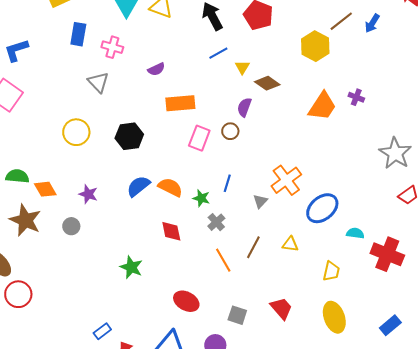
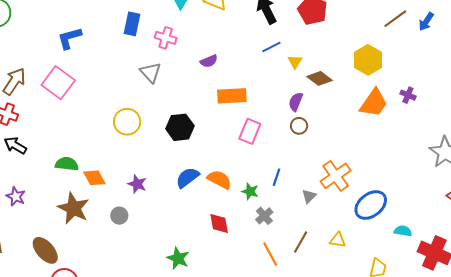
yellow hexagon: (315, 46) -> (368, 60), moved
brown circle: (230, 131) -> (299, 126), moved

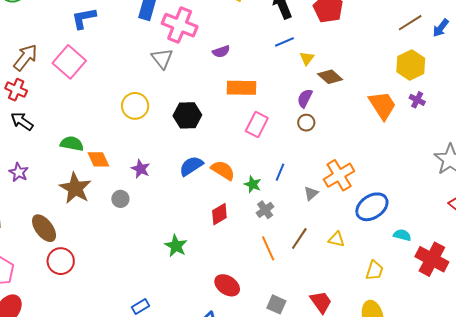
pink cross: (166, 38) -> (180, 25), size x1.6
yellow hexagon: (368, 60) -> (411, 65), moved
orange trapezoid: (374, 103) -> (382, 105), turned -72
red diamond: (219, 224) -> (219, 214), turned 65

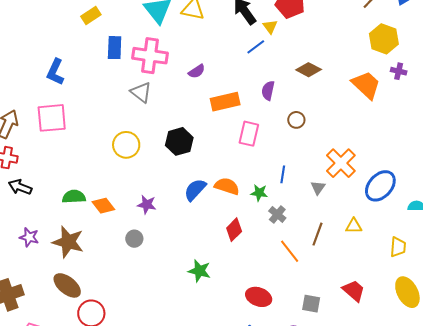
blue L-shape: (84, 18) -> (55, 72), turned -40
yellow triangle: (307, 58) -> (270, 27), moved
pink square: (69, 62) -> (52, 118), turned -32
purple semicircle: (305, 98) -> (268, 91), moved
brown star: (75, 188) -> (68, 242), moved

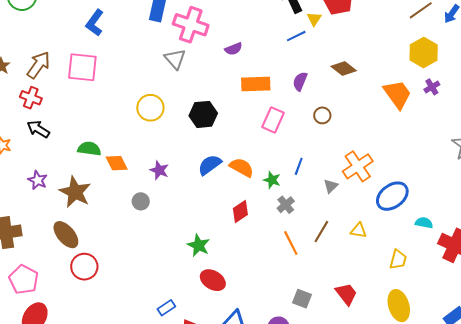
purple cross: (399, 71) -> (432, 87), turned 35
red ellipse: (259, 297) -> (213, 280), moved

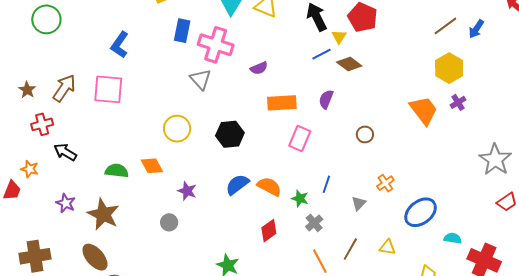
brown diamond: (344, 68) -> (349, 64), moved
red cross: (31, 98) -> (42, 124), moved, turned -35
brown circle: (322, 115) -> (365, 134), moved
orange diamond: (117, 163) -> (152, 166), moved
orange cross: (358, 166) -> (385, 183), size x0.6

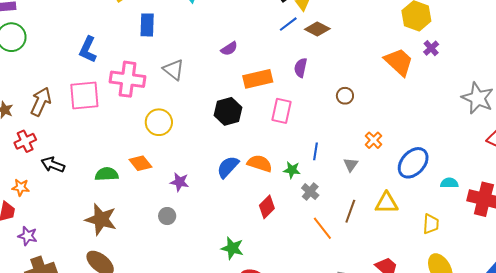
pink cross: (216, 45) -> (127, 79), moved
black hexagon: (230, 134) -> (228, 111), moved
purple star: (66, 203) -> (28, 236), moved
yellow triangle: (387, 247) -> (387, 203), size x1.4

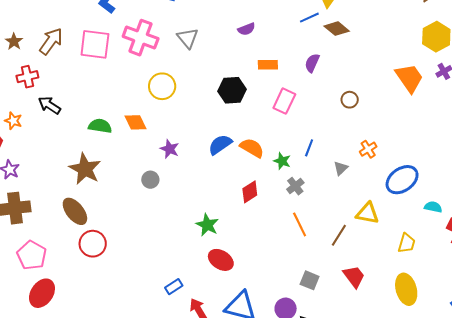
orange rectangle: (258, 79) -> (268, 65), size x0.7
brown line: (350, 211) -> (339, 235), moved

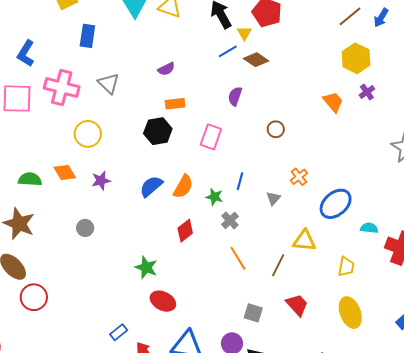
orange rectangle: (268, 65) -> (175, 104), moved
orange trapezoid: (409, 78) -> (333, 102), size x0.7
orange semicircle: (252, 148) -> (183, 187), turned 95
purple star: (170, 149) -> (101, 181), moved, turned -30

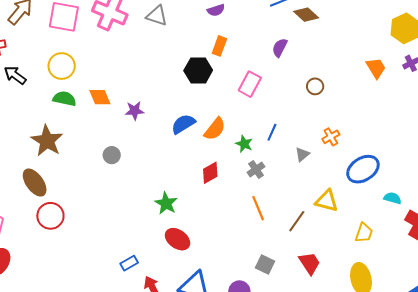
gray triangle: (109, 83) -> (157, 16), turned -35
orange rectangle: (175, 104) -> (219, 46), turned -72
yellow circle: (88, 134) -> (62, 66), moved

